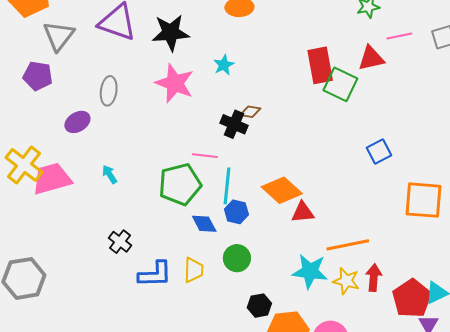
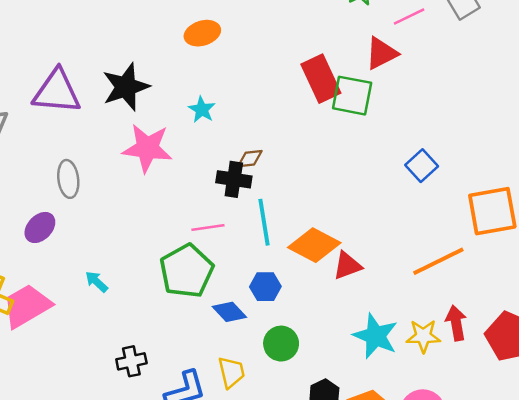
cyan line: (227, 186) -> (264, 222), moved
black cross: (120, 242) -> (131, 361), turned -35
orange line: (348, 245) -> (438, 261), moved
cyan star: (310, 271) -> (376, 336), turned 30

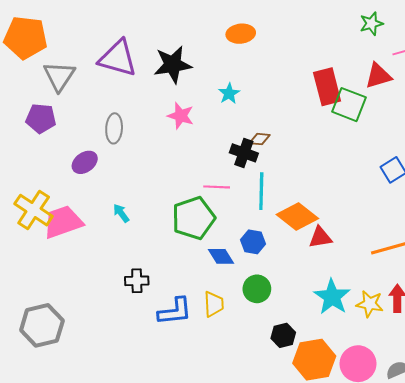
pink star: (147, 148) -> (181, 116), size x0.7

